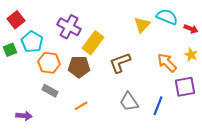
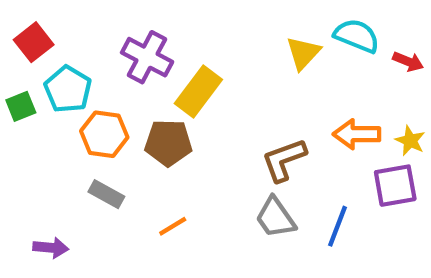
yellow star: (191, 55) -> (410, 141), moved
brown L-shape: (120, 63) -> (284, 160), moved
orange arrow: (167, 63) -> (357, 134), turned -45

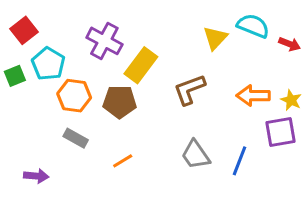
brown L-shape: (284, 160) -> (189, 90), moved

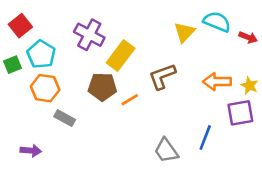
orange hexagon: (74, 96) -> (45, 88), moved
gray trapezoid: (195, 155) -> (166, 151), moved
orange line: (123, 161) -> (130, 100), moved

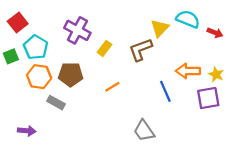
yellow rectangle: (121, 56) -> (104, 48), size x0.6
brown L-shape: (162, 76) -> (141, 50), moved
brown pentagon: (102, 87) -> (71, 74), moved
blue line: (205, 138) -> (165, 91), moved, turned -45

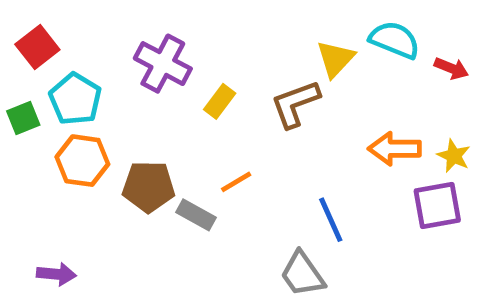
brown pentagon: (71, 74) -> (149, 187), moved
blue line: (165, 91) -> (331, 220), moved
gray rectangle: (56, 103) -> (196, 215), moved

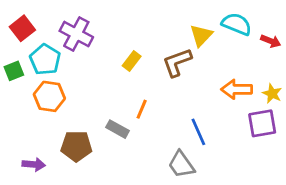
purple cross: (163, 64) -> (76, 34), moved
orange line: (236, 182) -> (142, 109), turned -36
brown pentagon: (149, 187) -> (76, 146), moved

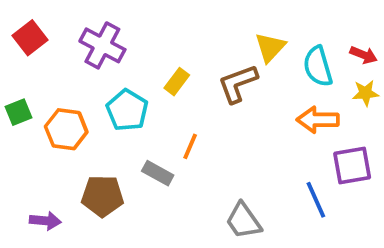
cyan semicircle: (237, 24) -> (318, 66), moved, turned -128
cyan pentagon: (45, 60) -> (127, 110), moved
green square: (14, 71) -> (19, 112), moved
yellow star: (272, 94) -> (365, 93), moved, turned -30
blue line: (198, 132) -> (316, 200), moved

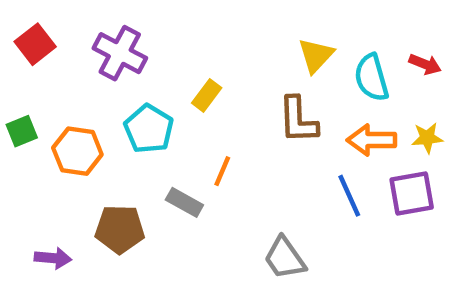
brown L-shape: (238, 84) -> (298, 120), moved, turned -72
yellow star: (365, 93) -> (427, 138), moved
blue line: (316, 200) -> (349, 196), moved

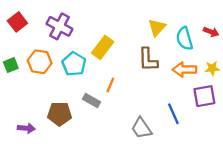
yellow rectangle: (207, 95) -> (103, 47), size x1.5
orange hexagon: (77, 151) -> (40, 62), moved
blue line: (349, 196) -> (173, 114), moved

